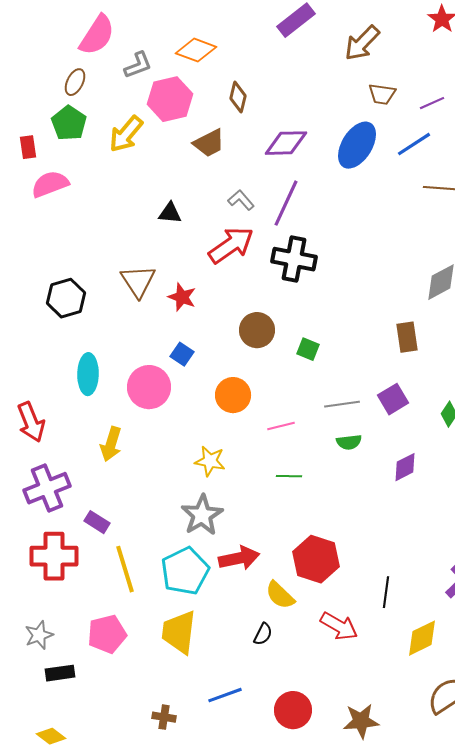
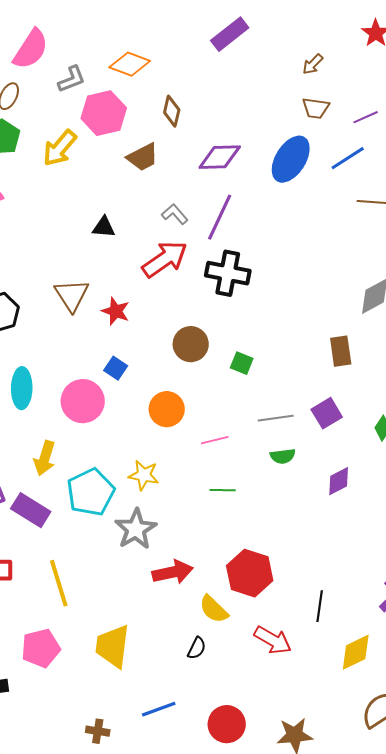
brown arrow: (362, 43) -> (313, 64), moved, size x0.6
purple rectangle: (97, 522) -> (31, 510), moved, size x1.5
cyan pentagon: (185, 571) -> (91, 492), moved

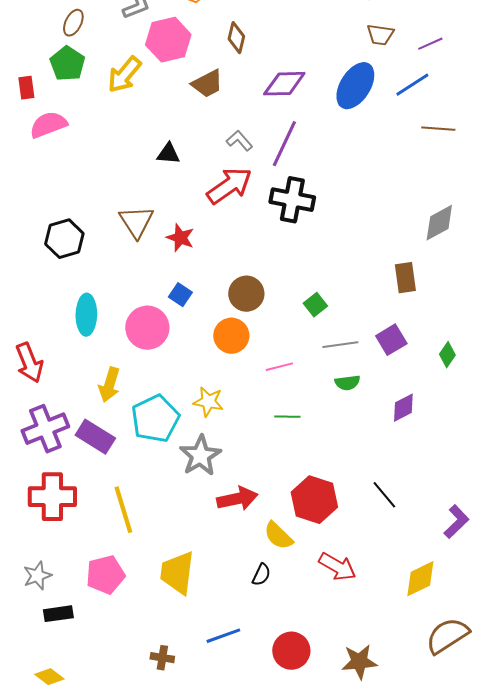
brown circle: (191, 344) -> (246, 294), moved
green square: (242, 363) -> (315, 305), moved, turned 30
black line: (320, 606) -> (384, 495), moved, turned -48

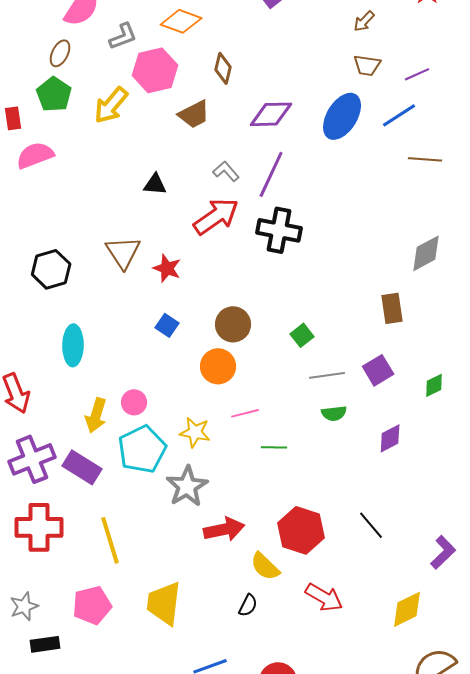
pink circle: (147, 328) -> (134, 402), moved, size x0.6
green diamond: (447, 355) -> (434, 385), turned 30
pink line: (279, 367) -> (245, 413), moved

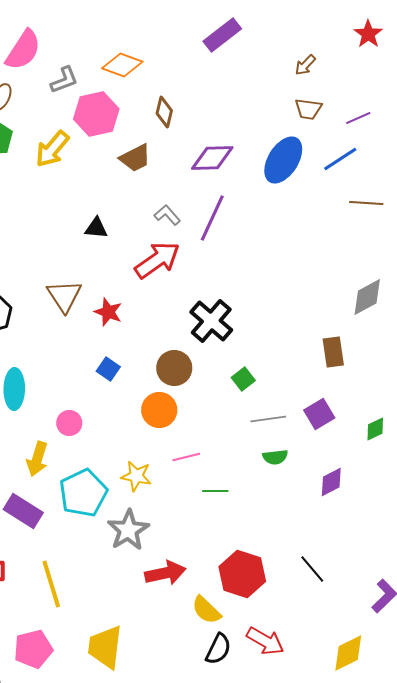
black cross: (279, 230) -> (211, 321), moved, turned 30
pink circle: (134, 402) -> (69, 423), moved
black semicircle: (248, 605) -> (218, 649), moved, size x1.4

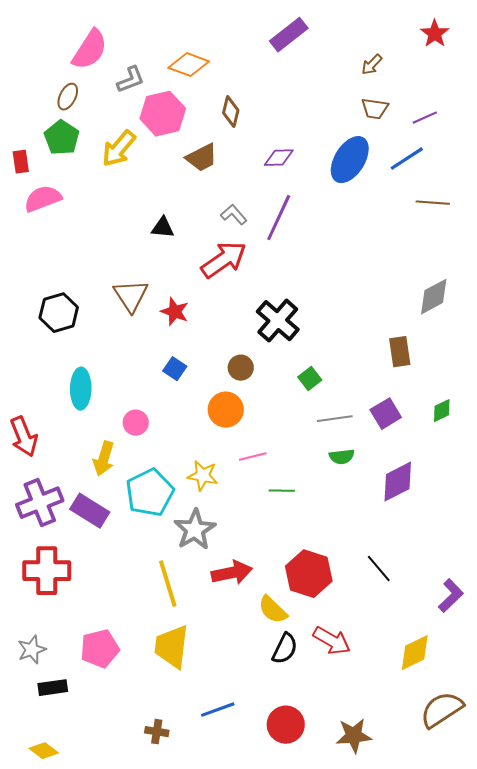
purple diamond: (212, 158) -> (279, 158), size x0.7
brown circle: (174, 368) -> (241, 368), size x0.7
green diamond: (375, 429) -> (442, 411), moved
purple diamond: (331, 482) -> (398, 482), size x1.4
yellow line: (51, 584) -> (168, 584), moved

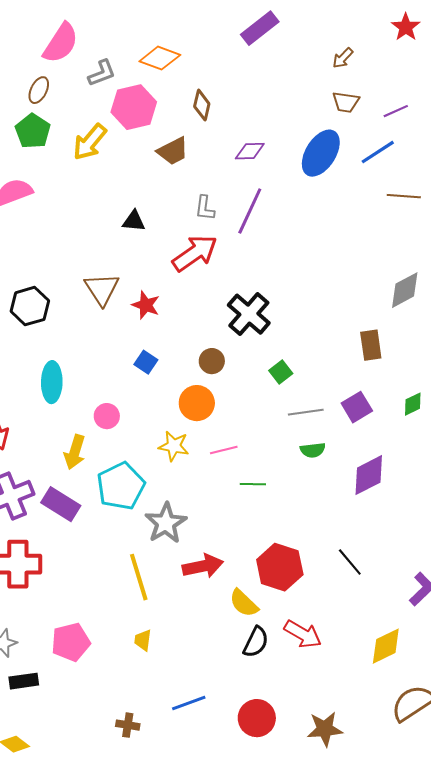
gray L-shape: (234, 215) -> (205, 208), turned -132
yellow star: (203, 476) -> (174, 446), moved
yellow trapezoid: (172, 647) -> (143, 640), size x0.5

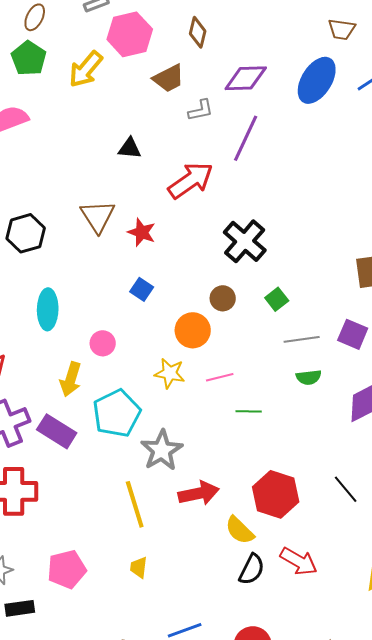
purple diamond: (250, 151) -> (246, 78), size x1.4
gray L-shape: (205, 208) -> (201, 110), moved, turned -108
brown circle: (212, 361) -> (223, 298), moved
purple square: (357, 407) -> (353, 334), turned -36

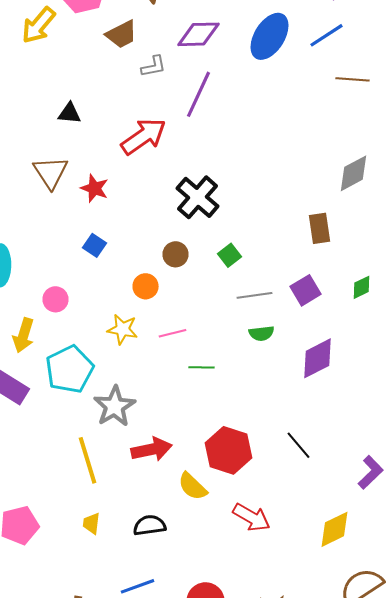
black triangle: (130, 148) -> (70, 113), moved
orange circle: (193, 330) -> (146, 286), size x0.7
purple square: (353, 334) -> (306, 290), turned 36
black semicircle: (252, 569) -> (150, 525), moved, turned -124

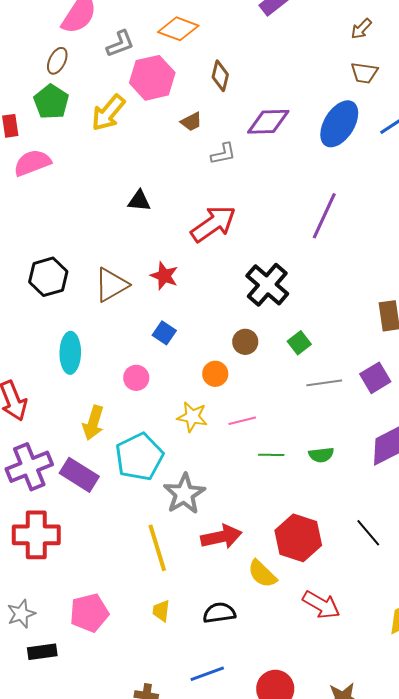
brown trapezoid: (122, 34) -> (191, 122), size x0.7
purple line: (198, 94) -> (324, 216), moved
brown triangle: (50, 172) -> (111, 285), moved, turned 33
pink circle: (56, 299) -> (136, 378), moved
green semicircle: (262, 333) -> (321, 455), moved

